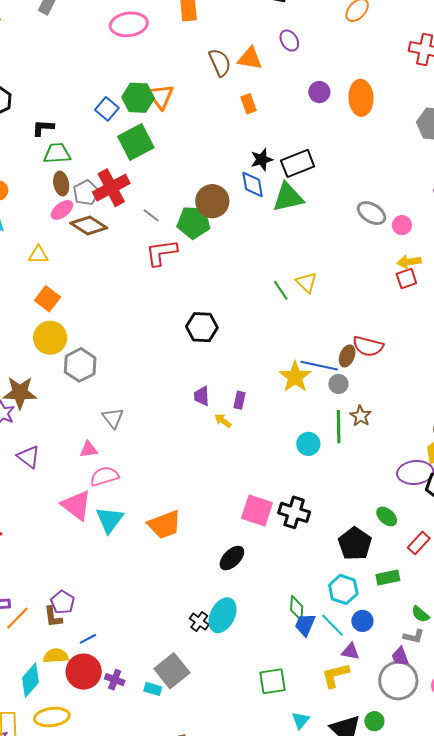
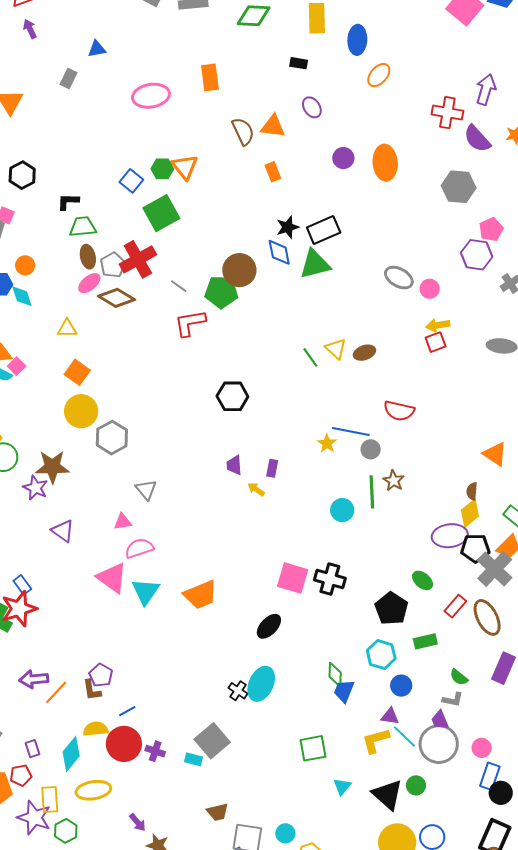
green hexagon: (138, 98) -> (162, 169), size x0.7
brown ellipse: (347, 356) -> (364, 353), moved, turned 50
yellow star: (295, 377) -> (327, 443), size x0.6
cyan line: (332, 625) -> (404, 736), moved

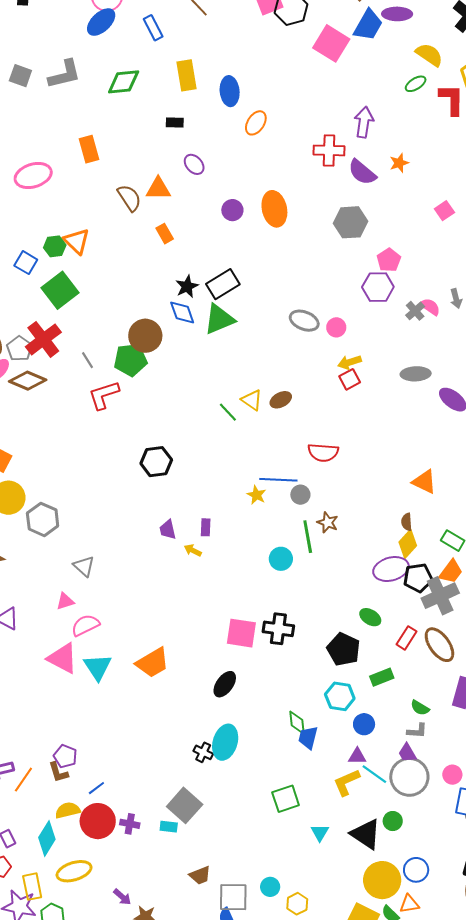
gray line: (179, 286) -> (87, 360), turned 30
gray cross: (495, 569) -> (440, 596), turned 30

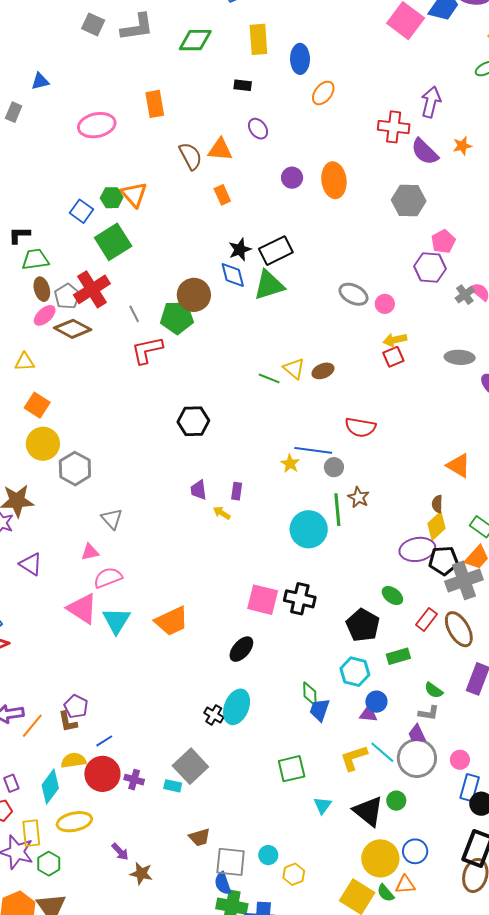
green line: (228, 412) -> (269, 378), turned -30
cyan circle: (281, 559) -> (309, 529), size x1.6
purple triangle: (357, 756) -> (368, 714), moved

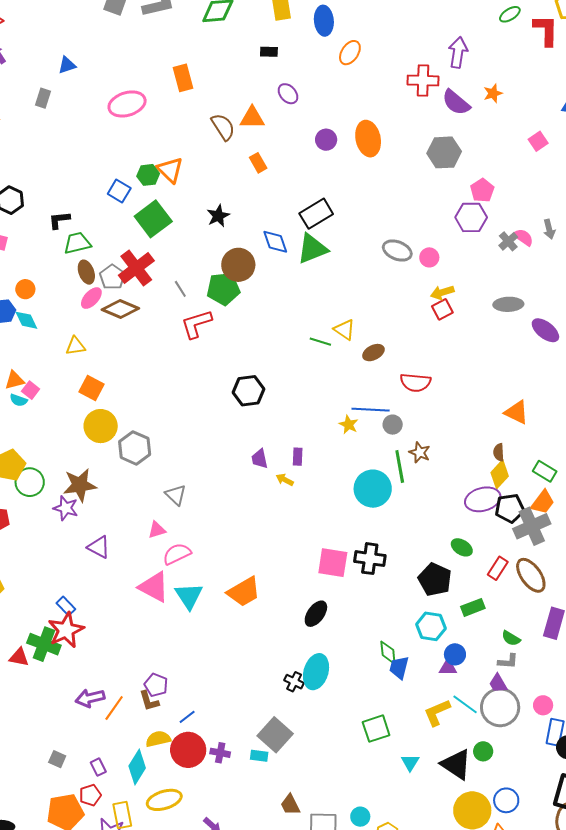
black star: (240, 250) -> (218, 216), moved
brown ellipse: (323, 371) -> (373, 353), moved
brown trapezoid: (200, 837) -> (290, 805), turned 85

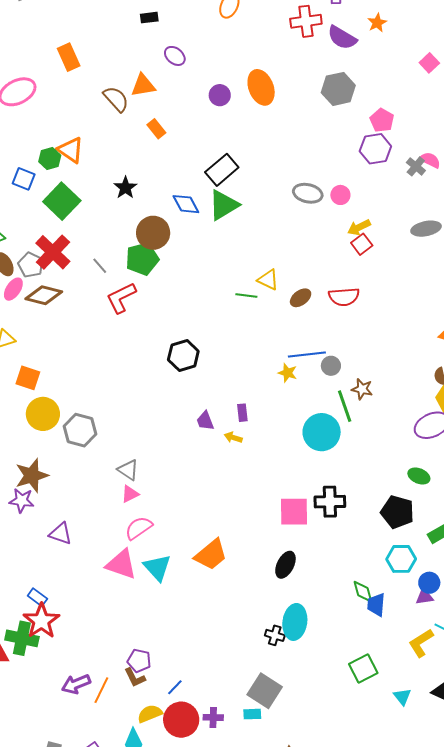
red semicircle: (416, 382) -> (344, 297), moved
pink triangle: (157, 530) -> (130, 494), moved

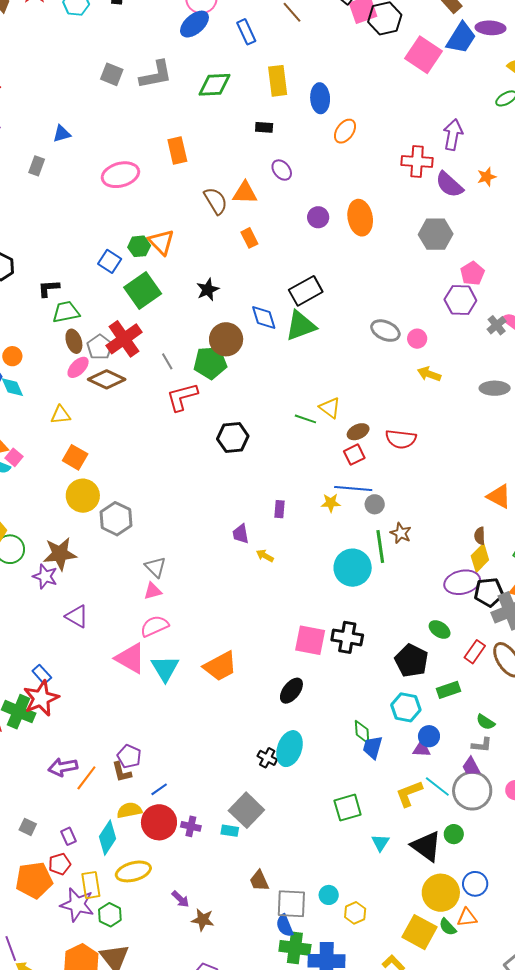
yellow arrow: (359, 227) -> (429, 374), turned 35
red square: (362, 244) -> (354, 455), moved
black hexagon: (183, 355) -> (233, 438), moved
yellow star: (288, 373) -> (331, 503), turned -30
purple rectangle: (242, 413) -> (279, 509), moved

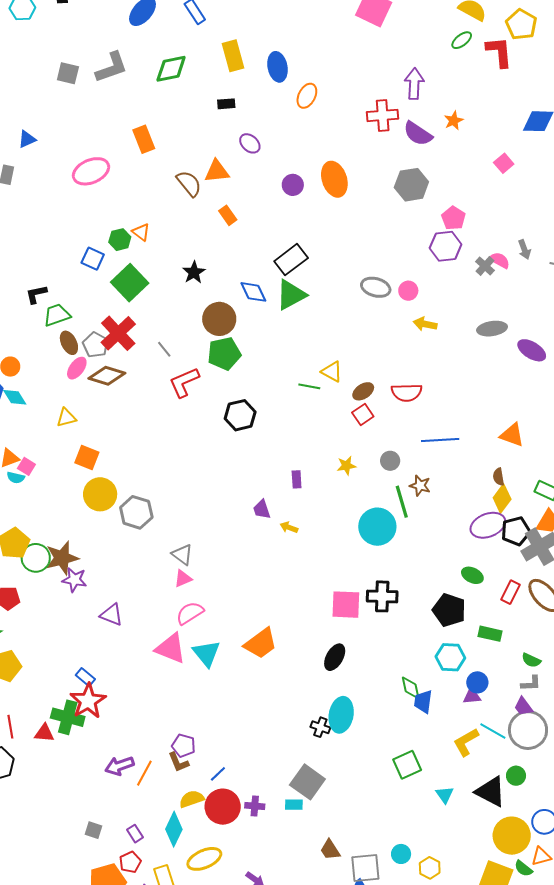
orange triangle: (161, 242) -> (141, 232), size x0.7
green pentagon: (210, 363) -> (224, 354), moved
blue line: (353, 489) -> (440, 440), moved
brown star: (60, 554) -> (62, 558), moved
green rectangle: (449, 690) -> (490, 634), turned 40

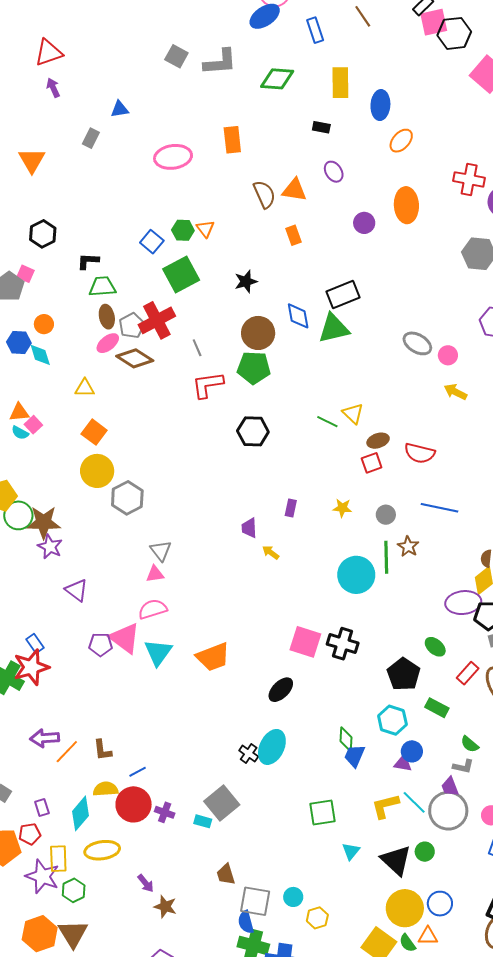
orange ellipse: (334, 179) -> (406, 205), moved
purple pentagon: (184, 746) -> (101, 645), moved, turned -30

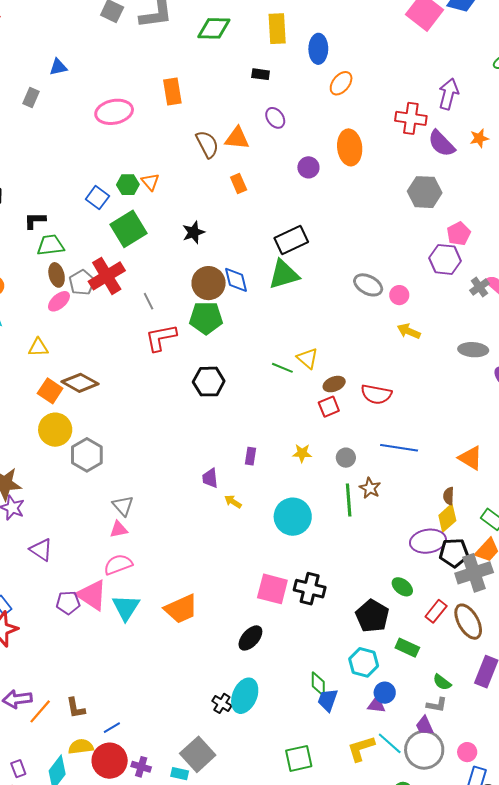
blue diamond: (298, 316) -> (236, 280), moved
brown diamond: (135, 358) -> (80, 383), moved
cyan circle: (356, 575) -> (293, 517), moved

